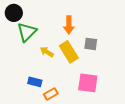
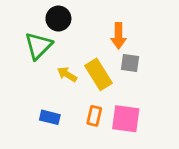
black circle: (14, 13) -> (58, 19), moved
orange arrow: (69, 25) -> (119, 36), moved
orange rectangle: (51, 94) -> (94, 116), moved, turned -48

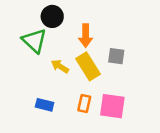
orange arrow: (119, 36) -> (86, 36), moved
green triangle: (38, 46) -> (34, 41), turned -32

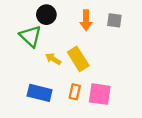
orange arrow: (86, 36) -> (86, 20), moved
gray square: (116, 56) -> (114, 20), moved
blue rectangle: (45, 105) -> (40, 93), size x1.5

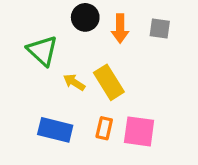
black circle: (46, 15) -> (85, 17), moved

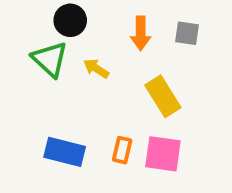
black circle: (85, 17) -> (70, 20), moved
yellow arrow: (74, 82) -> (96, 69), moved
yellow rectangle: (109, 82) -> (163, 96), moved

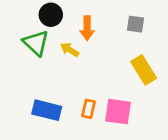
orange arrow: (141, 33) -> (87, 28), moved
yellow rectangle: (163, 96) -> (144, 70), moved

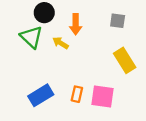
blue rectangle: (47, 110) -> (41, 95), turned -45

